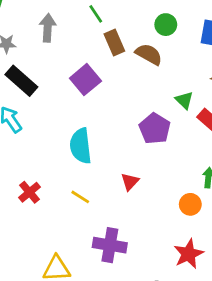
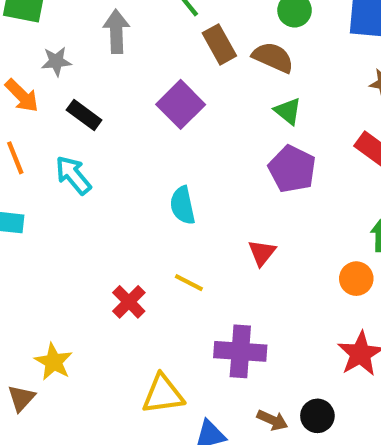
black rectangle: (21, 81) -> (84, 115), size x0.7
green triangle: (184, 100) -> (288, 111), moved
cyan semicircle: (81, 146) -> (183, 205), size x0.7
red cross: (30, 192) -> (129, 302), moved

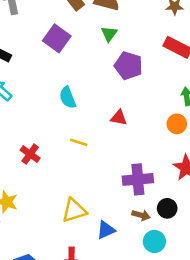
green triangle: (288, 111) -> (109, 34), moved, turned 36
red triangle: (262, 253) -> (119, 118), turned -48
red cross: (129, 302) -> (30, 154), moved
purple cross: (240, 351) -> (138, 179), moved

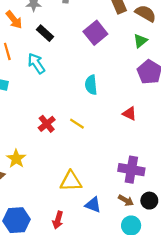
yellow line: (79, 142) -> (77, 124), moved
blue triangle: (106, 230) -> (93, 205), turned 30

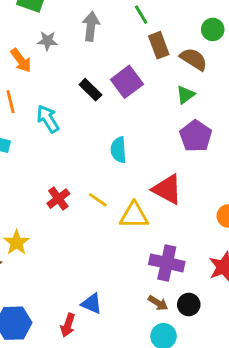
black rectangle: (45, 33) -> (90, 90), moved
red triangle: (129, 114) -> (167, 189), size x1.6
yellow triangle: (71, 181) -> (134, 215), moved
blue triangle: (93, 205) -> (92, 304), moved

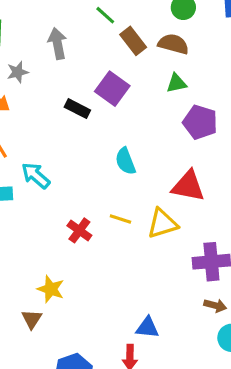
green triangle: (185, 95) -> (176, 83), turned 42
cyan arrow: (48, 119) -> (36, 176), moved

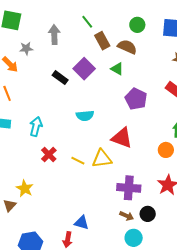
green triangle: (176, 83) -> (117, 69), moved, turned 32
cyan semicircle: (125, 161) -> (85, 116), turned -84
cyan arrow: (36, 176) -> (36, 127), moved, turned 54
yellow line: (120, 219) -> (78, 161), moved

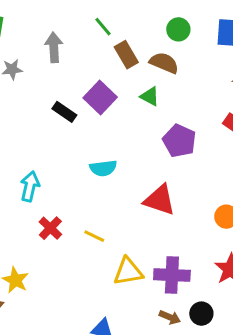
yellow triangle: (102, 159) -> (128, 272), moved

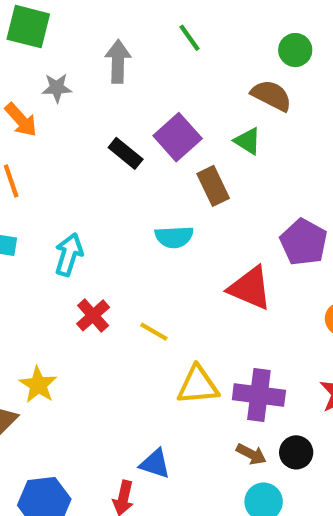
brown rectangle: (126, 55) -> (213, 186), moved
purple pentagon: (179, 141) -> (304, 242), moved

